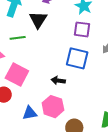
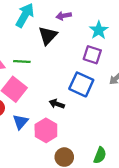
green line: (18, 38) -> (22, 61), moved
blue triangle: (30, 113) -> (20, 122), moved, turned -49

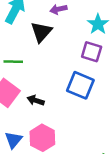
black arrow: (57, 104) -> (36, 100), moved
blue triangle: (20, 122) -> (14, 140), moved

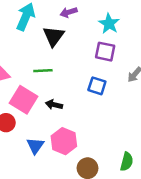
green line: (13, 62) -> (43, 71), moved
blue square: (80, 85) -> (97, 86), size x0.7

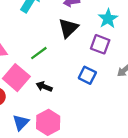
black triangle: (54, 36) -> (68, 28), moved
green line: (43, 71) -> (39, 53), turned -42

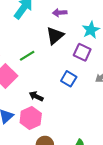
black arrow: (44, 87) -> (36, 96), moved

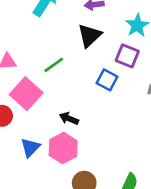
blue square: (69, 79) -> (107, 80), moved

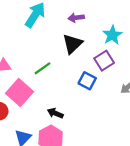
purple square: (127, 56) -> (104, 61), turned 36

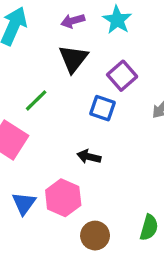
cyan star: (112, 35) -> (117, 20), moved
black arrow: (55, 113) -> (89, 157), moved

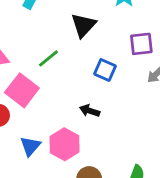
purple square: (122, 76) -> (141, 44), moved, turned 30

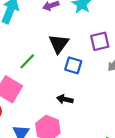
black triangle: (83, 25) -> (59, 44), moved

